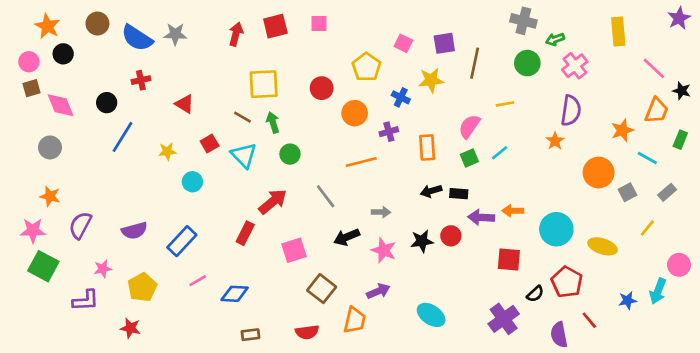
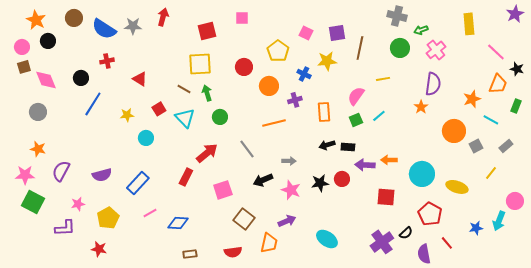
red square: (275, 26) -> (207, 31), moved
red arrow: (236, 34) -> (163, 17), moved
black semicircle: (535, 294) -> (406, 233), moved

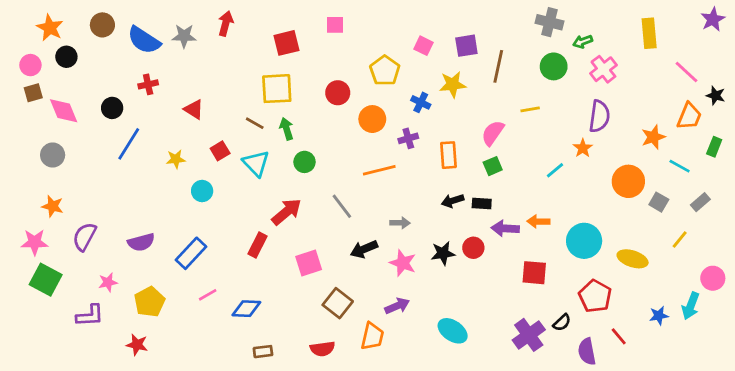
cyan line: (379, 116) -> (555, 170), moved
gray square: (476, 146) -> (659, 202), turned -32

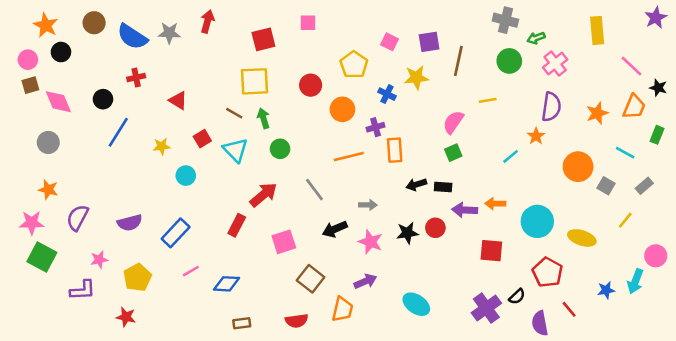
orange star: (653, 137) -> (597, 113), moved
orange rectangle: (448, 155) -> (395, 150), moved

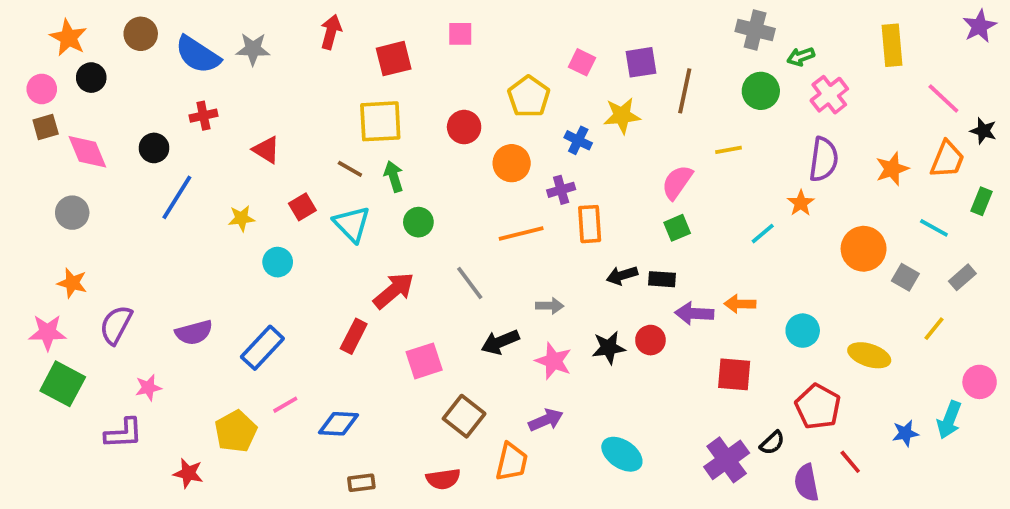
red arrow: (207, 21) -> (331, 32), moved
cyan circle: (537, 221) -> (803, 331), size x0.7
yellow pentagon: (137, 277) -> (236, 431), moved

